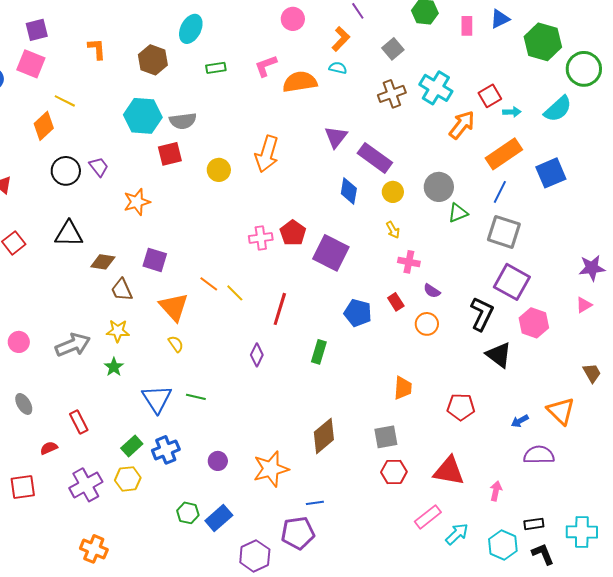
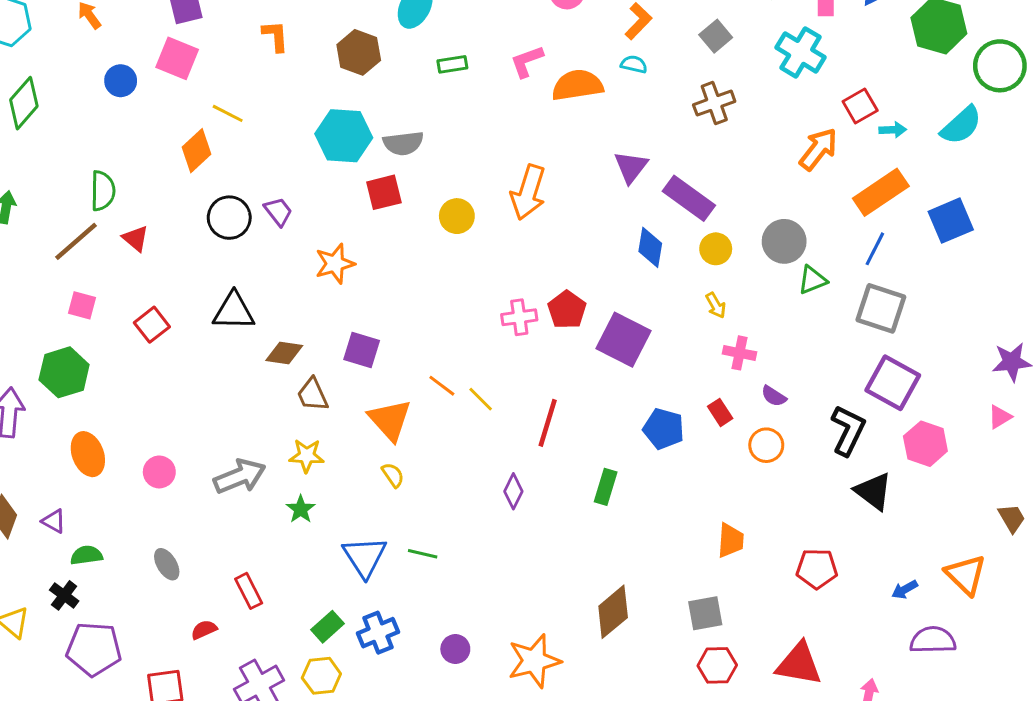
cyan cross: (436, 88) -> (801, 52), moved

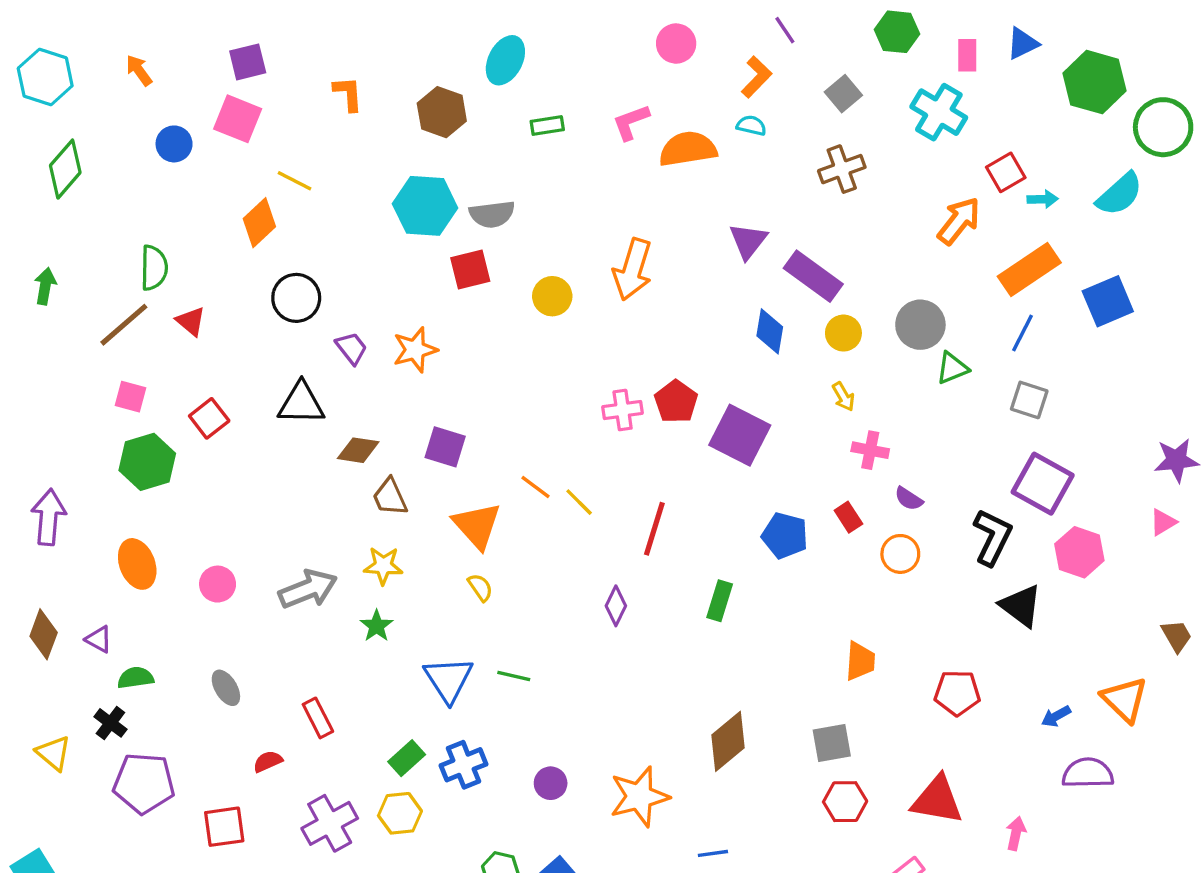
purple trapezoid: (278, 212) -> (351, 348), moved
gray square: (881, 308) -> (1029, 400), size x0.7
green hexagon: (64, 372) -> (147, 462), moved

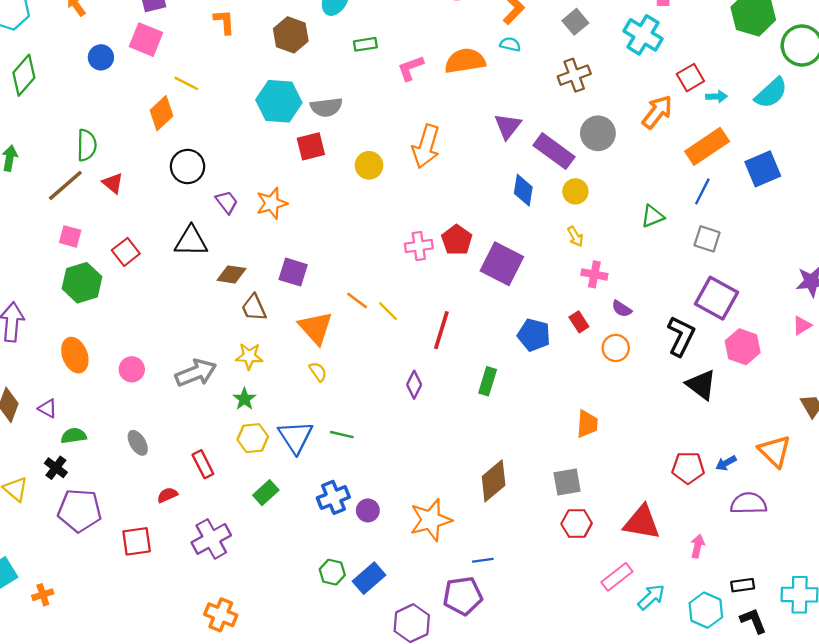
pink L-shape: (631, 122) -> (411, 68), moved
gray circle: (920, 325) -> (598, 133), moved
red pentagon: (957, 693) -> (688, 468), moved
blue cross: (464, 765) -> (333, 497), moved
yellow hexagon: (400, 813) -> (253, 438), moved

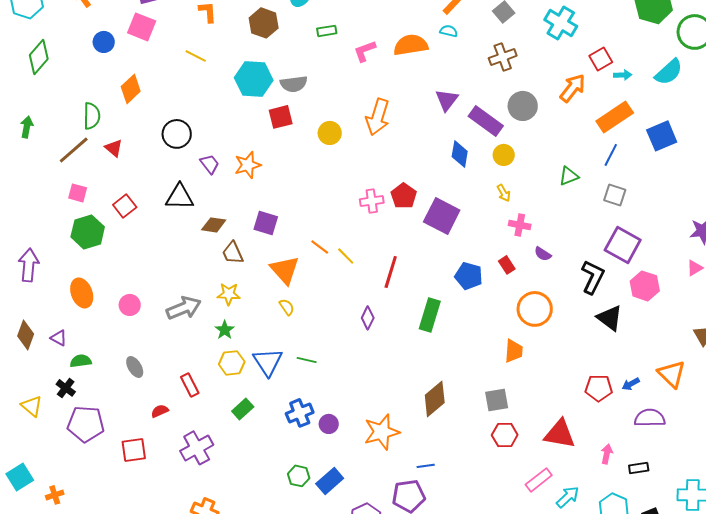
yellow line: (186, 83) -> (196, 56), moved
orange diamond: (161, 113) -> (131, 89), moved
orange circle: (616, 348) -> (535, 309), moved, size x1.5
green rectangle: (488, 381) -> (430, 315), size x1.4
black rectangle: (743, 585) -> (639, 468), moved

